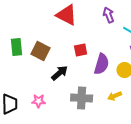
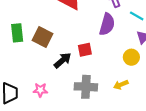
red square: (81, 50) -> (85, 50), moved
purple semicircle: (102, 64) -> (107, 24), moved

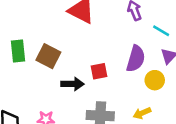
purple semicircle: (107, 24) -> (136, 59), moved
black arrow: (63, 60) -> (72, 84), turned 42

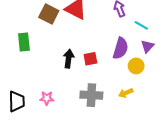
brown square: (48, 56) -> (49, 14), moved
black arrow: (72, 84) -> (69, 59), moved, turned -84

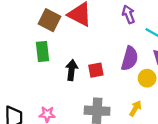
green rectangle: (24, 42) -> (43, 52), moved
yellow arrow: (126, 93) -> (135, 108), turned 144

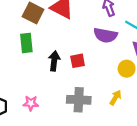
purple semicircle: (130, 58) -> (105, 35), moved, turned 85

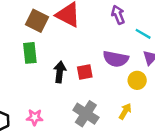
purple semicircle: (105, 35) -> (116, 59), moved
gray cross: (79, 100) -> (86, 114), turned 30

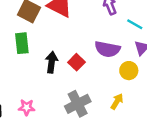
red square: (85, 72) -> (76, 62), turned -35
gray cross: (86, 114) -> (78, 104), turned 30

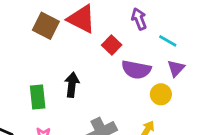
green rectangle: (22, 43) -> (38, 97), moved
red square: (76, 62) -> (112, 45), moved

